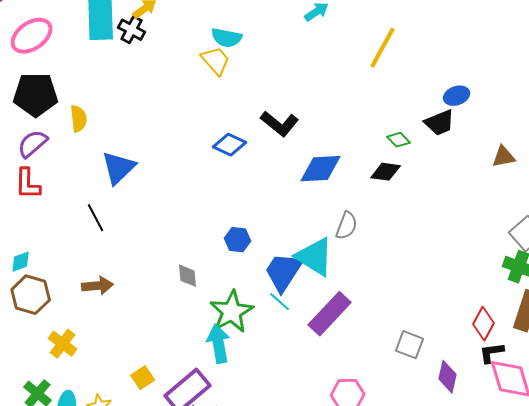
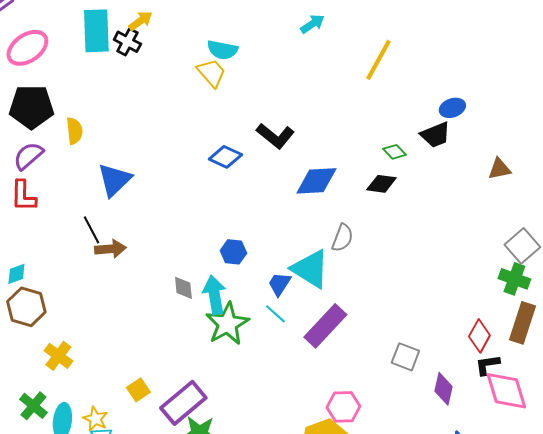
blue trapezoid: (284, 272) -> (279, 284), size x0.6
brown arrow: (98, 286) -> (110, 249), moved
cyan arrow: (219, 344) -> (214, 295), moved

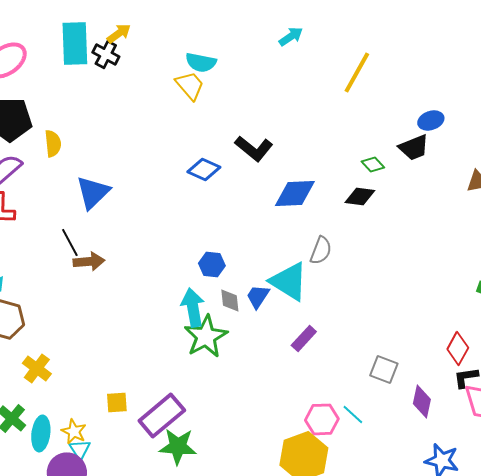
gray diamond: (183, 288) -> (230, 300), moved
cyan line: (275, 314) -> (353, 414), moved
purple rectangle: (325, 326) -> (304, 338), size x0.6
yellow square: (138, 390) -> (117, 402), turned 30

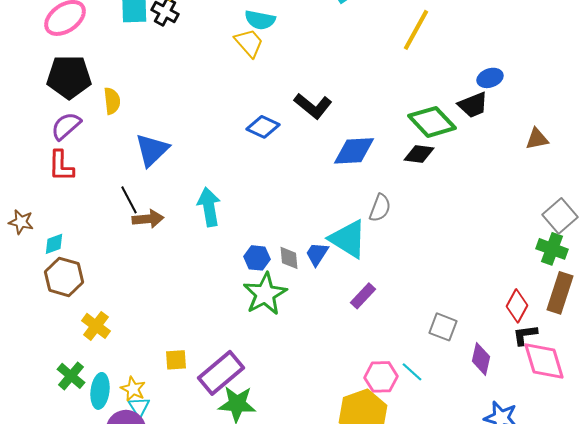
green diamond: (373, 164) -> (432, 122), size x2.0
blue hexagon: (212, 264) -> (257, 258), moved
cyan arrow: (193, 307) -> (209, 207), moved

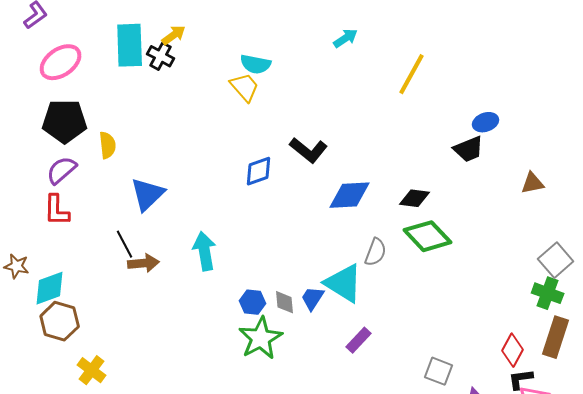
green diamond: (432, 122) -> (428, 236), moved
blue diamond: (263, 127) -> (259, 171), turned -44
cyan diamond: (54, 244) -> (50, 288), size x1.6

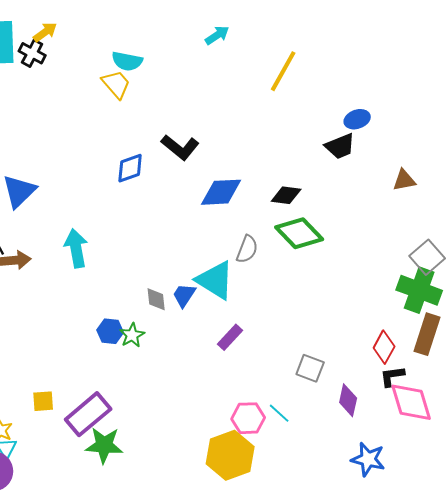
green cross: (548, 293) -> (419, 290), size x1.4
blue hexagon: (253, 302) -> (110, 331), moved
green star: (261, 338) -> (132, 335), size x0.6

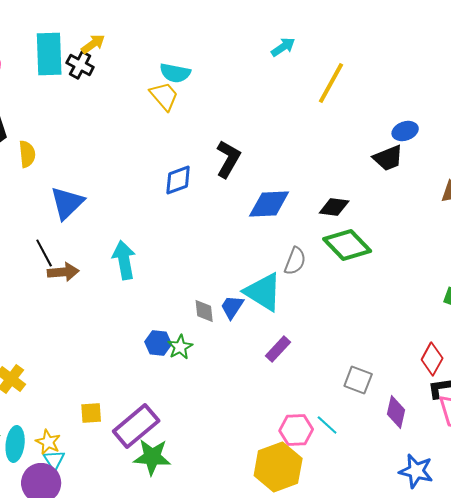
cyan arrow: (217, 35) -> (283, 47), moved
black L-shape: (180, 147) -> (228, 159), turned -99

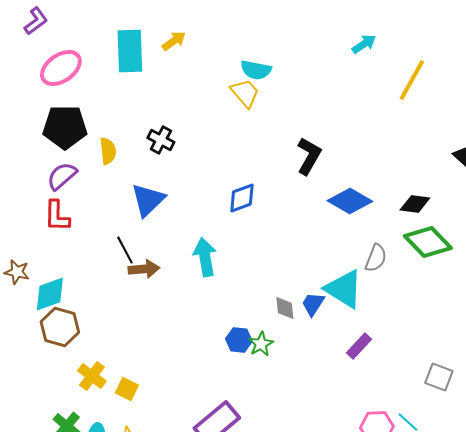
black cross: (80, 65) -> (161, 140), moved
blue diamond: (178, 180) -> (242, 198), moved
blue diamond: (269, 204) -> (350, 201), turned 33
yellow square: (91, 413) -> (127, 389), moved, turned 30

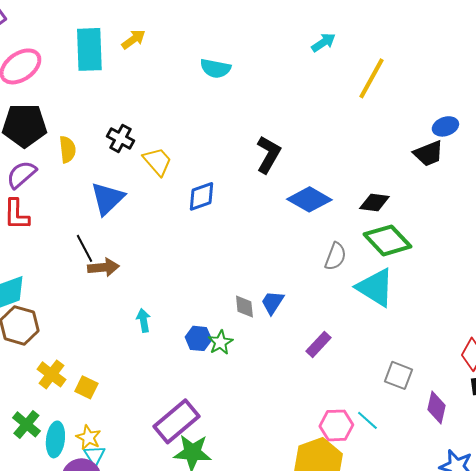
yellow trapezoid: (245, 93) -> (157, 161), moved
cyan arrow: (205, 257) -> (143, 320), moved, size x0.6
cyan triangle: (344, 289) -> (375, 287), moved

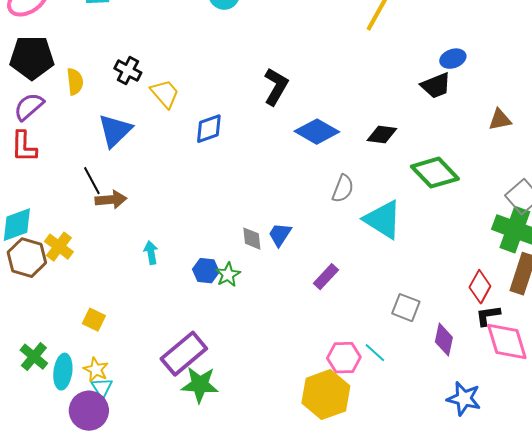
green diamond: (387, 240) -> (435, 173), moved
yellow cross: (51, 374) -> (59, 247), moved

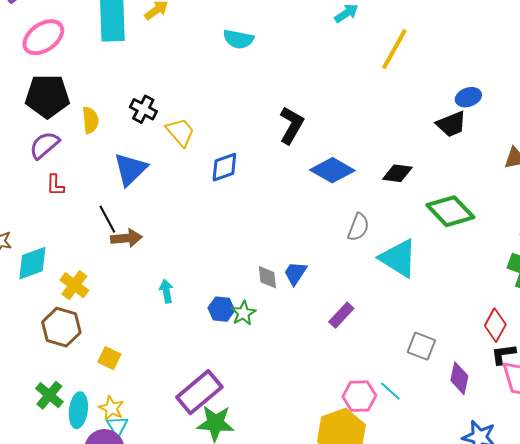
red L-shape: (24, 147) -> (55, 185), moved, size x0.7
brown hexagon: (27, 258) -> (61, 327), moved

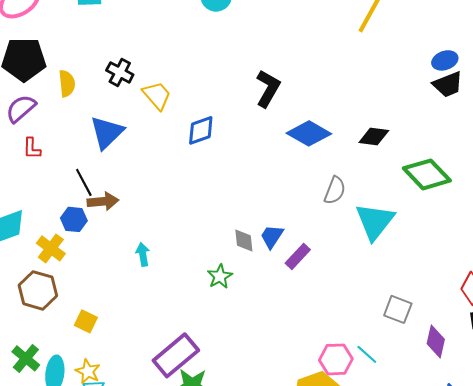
black trapezoid: (451, 124) -> (448, 84), moved
cyan triangle: (398, 258) -> (375, 221), turned 36
blue hexagon: (221, 309) -> (74, 219), moved
purple rectangle: (341, 315) -> (298, 256), moved

